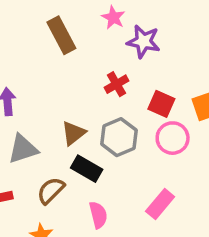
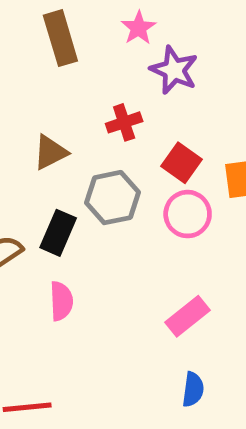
brown triangle: (73, 133) -> (50, 152), moved
black rectangle: (87, 169) -> (58, 233), turned 72
pink rectangle: (160, 204) -> (187, 316), moved

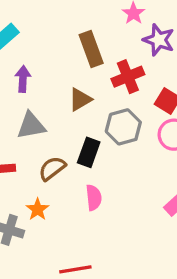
brown rectangle: (60, 38) -> (91, 49), moved
red cross: (124, 122) -> (128, 77), size x1.4

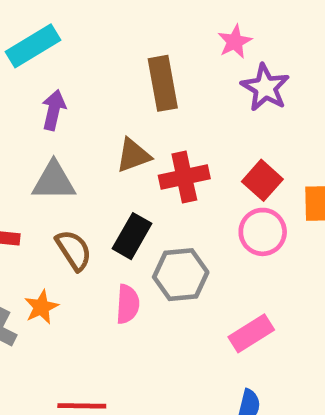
red cross: (128, 77) -> (184, 177), moved
gray hexagon: (123, 127) -> (181, 275), moved
brown semicircle: (52, 168) -> (74, 250), turned 84

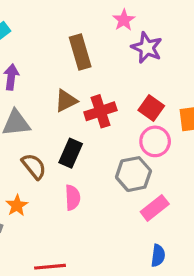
gray hexagon: (181, 275) -> (133, 174), moved

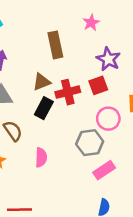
purple star: (147, 48) -> (108, 59), moved
red square: (151, 108) -> (98, 85), moved, turned 30
black rectangle: (71, 153) -> (44, 108), moved

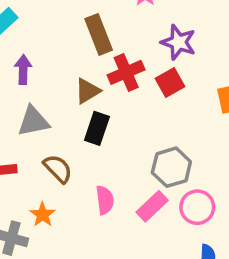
red cross: (68, 92) -> (126, 72), moved
pink circle: (108, 119) -> (197, 207), moved
pink rectangle: (104, 170) -> (152, 206), moved

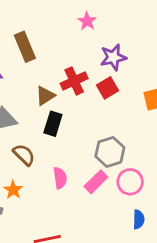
brown rectangle: (99, 34) -> (25, 47), moved
purple star: (178, 42) -> (113, 57), turned -30

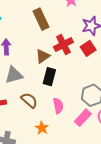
brown rectangle: (25, 47) -> (41, 19), moved
pink semicircle: (60, 178) -> (58, 106), moved
orange star: (13, 190) -> (42, 128), moved

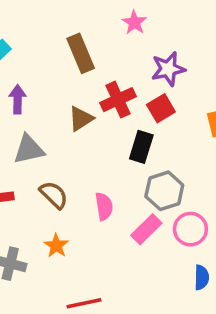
black rectangle: (49, 77) -> (141, 147), moved
orange star: (42, 128) -> (56, 246), moved

